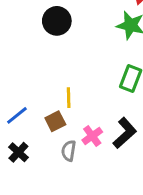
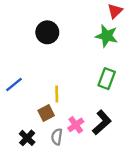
blue line: (17, 115) -> (14, 85), moved
black cross: (18, 152) -> (27, 138), moved

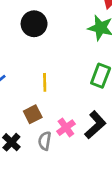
yellow line: (57, 94) -> (45, 82), moved

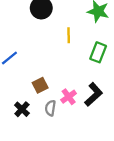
yellow line: (45, 82) -> (69, 35), moved

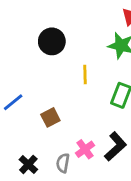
brown square: (40, 85) -> (50, 117), moved

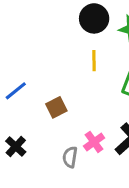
black circle: (52, 41) -> (94, 18), moved
black cross: (28, 164) -> (16, 147), moved

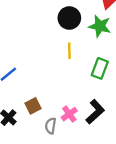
brown square: (56, 107) -> (33, 106), moved

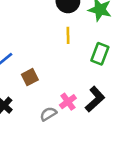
brown square: (33, 106) -> (30, 77), moved
gray semicircle: (51, 126) -> (48, 114), turned 49

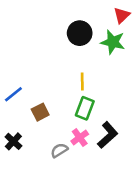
yellow line: (68, 35) -> (82, 82), moved
green rectangle: (100, 54) -> (85, 108), moved

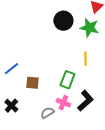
yellow line: (82, 82) -> (85, 59), moved
brown square: (40, 112) -> (32, 83), turned 32
pink cross: (80, 138) -> (63, 103), turned -32

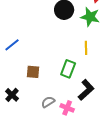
blue line: (11, 69) -> (12, 45), moved
pink cross: (63, 103) -> (67, 108), moved

